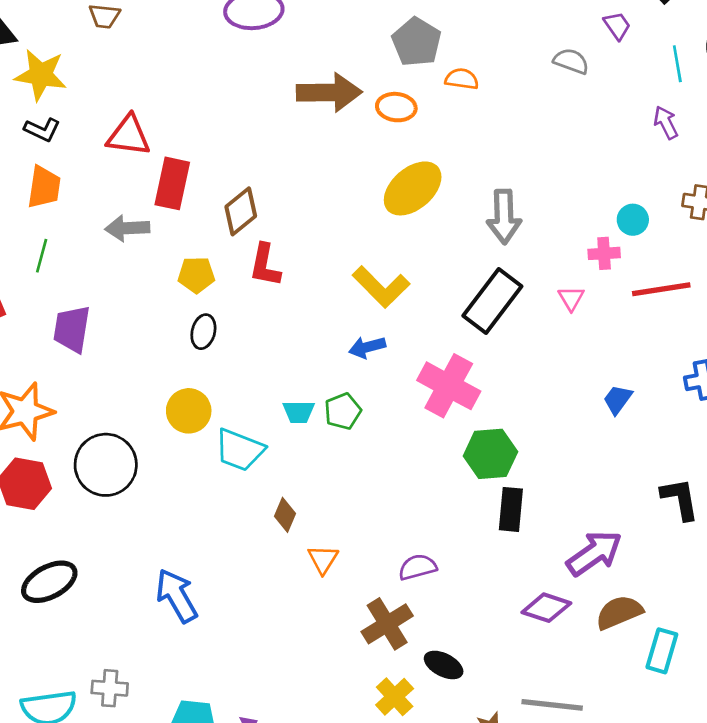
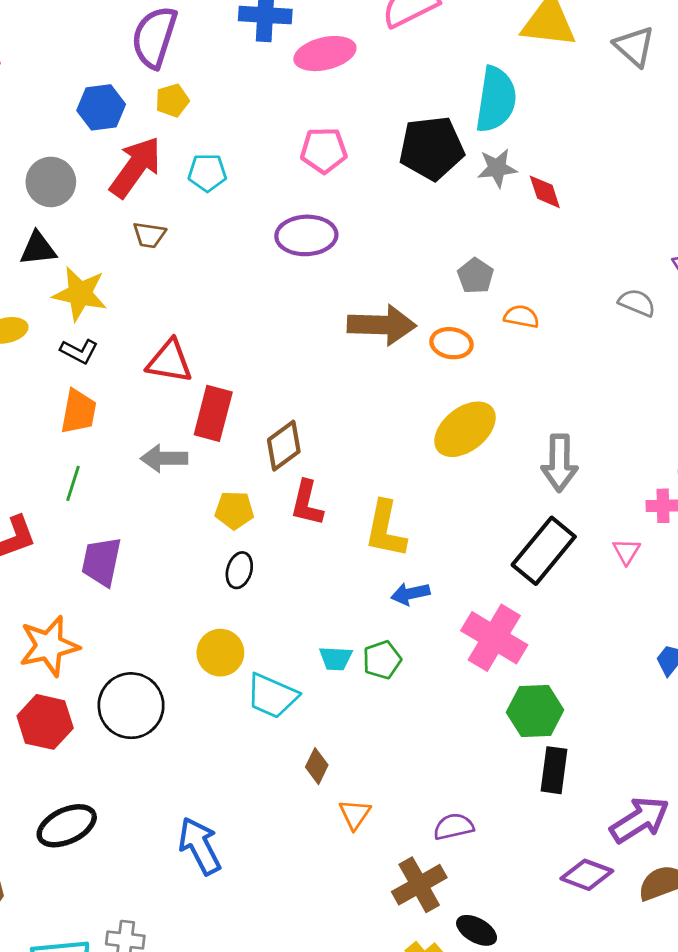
gray pentagon: (416, 42) -> (476, 276), size x0.7
yellow L-shape: (381, 287) -> (385, 529), moved, turned 54

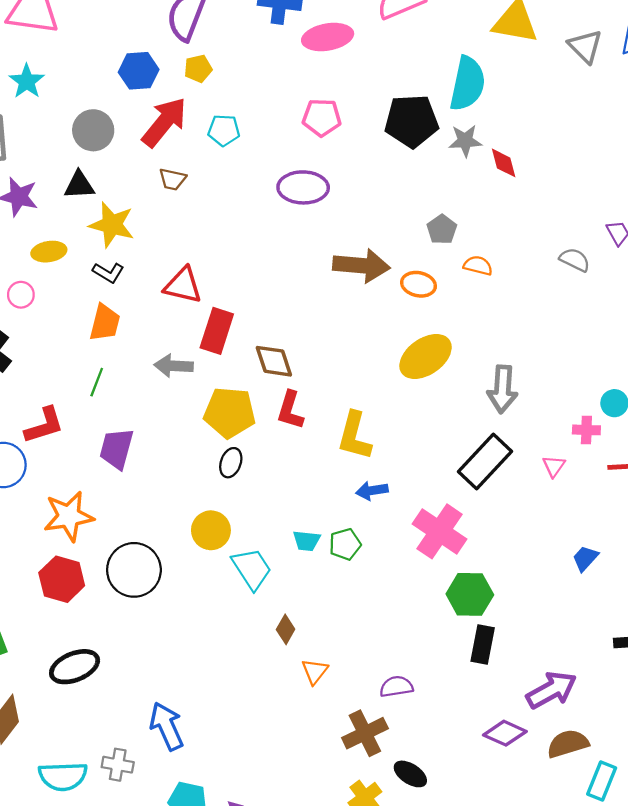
brown diamond: (284, 446) -> (274, 361), turned -75
yellow pentagon: (234, 510) -> (230, 412), size x1.6
cyan trapezoid: (272, 696) -> (252, 569), turned -150
blue arrow: (200, 846) -> (167, 726), moved

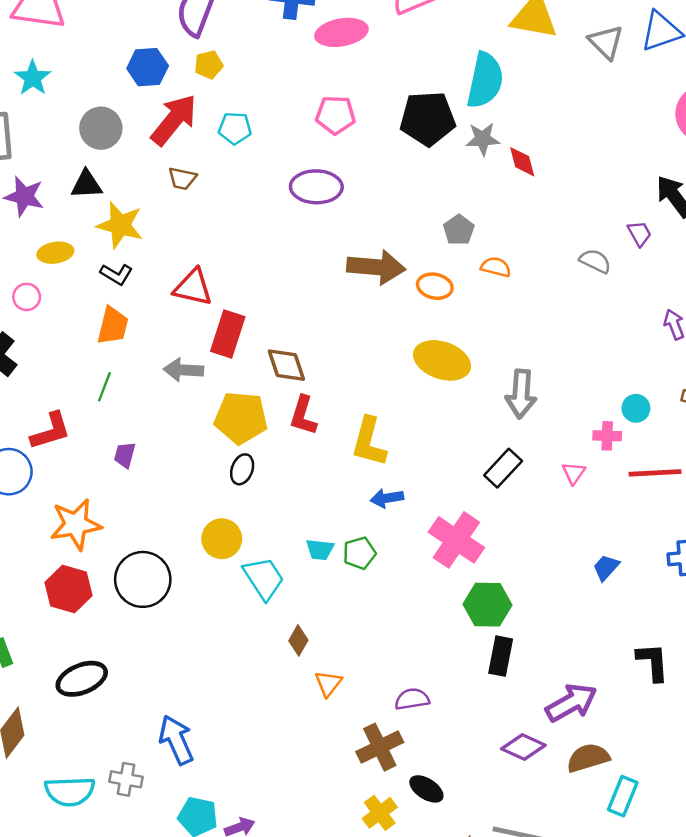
yellow ellipse: (426, 357) -> (442, 360), turned 54
purple trapezoid: (116, 449) -> (125, 455), size x0.6
black rectangle: (485, 461) -> (503, 468), size x0.7

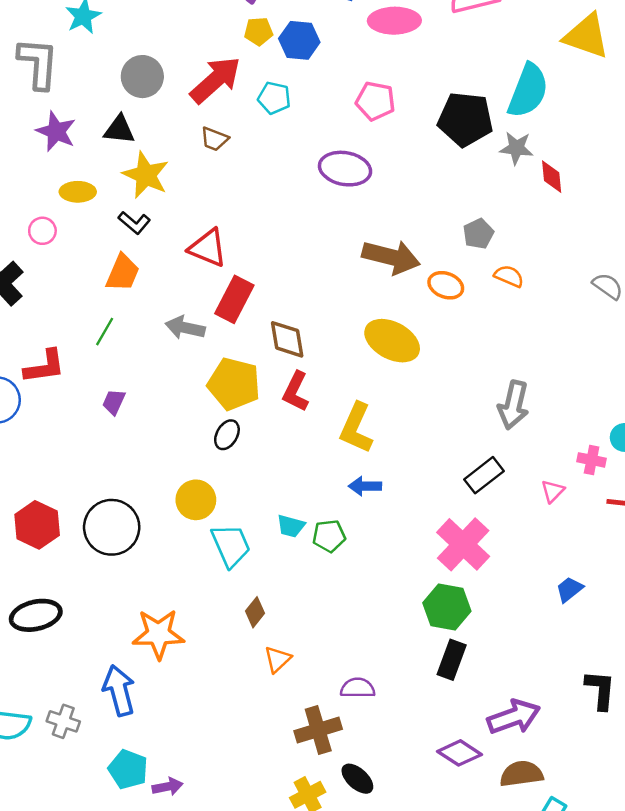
blue hexagon: (148, 67) -> (299, 40), moved
yellow ellipse: (442, 360) -> (392, 341), moved
orange star: (76, 524) -> (158, 634), moved
pink cross: (456, 540) -> (463, 544), moved

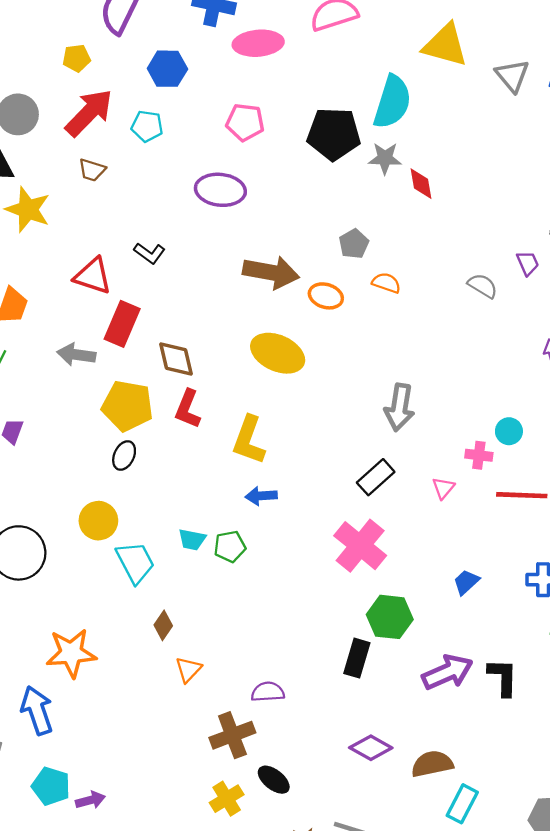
yellow pentagon: (258, 31) -> (77, 58), moved
black L-shape: (134, 223) -> (149, 253), moved
green hexagon: (447, 607) -> (390, 617), moved
purple arrow: (514, 717) -> (447, 672), moved

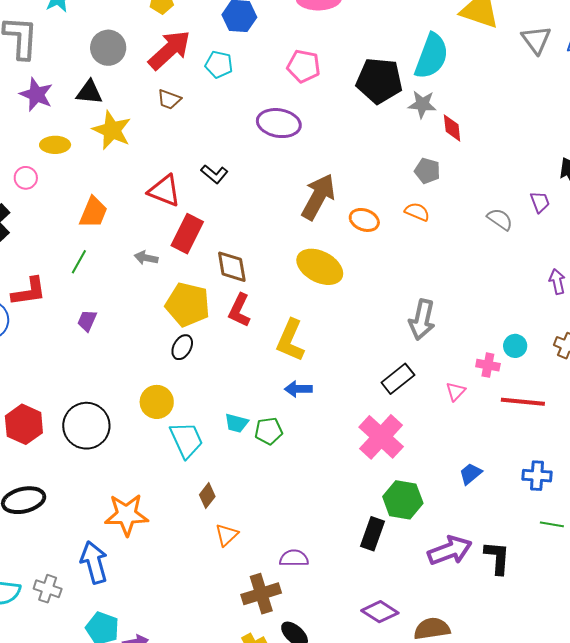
gray pentagon: (354, 244) -> (427, 171), moved, turned -30
brown arrow: (271, 272) -> (318, 197), turned -75
gray arrow: (76, 355) -> (146, 258), size x0.7

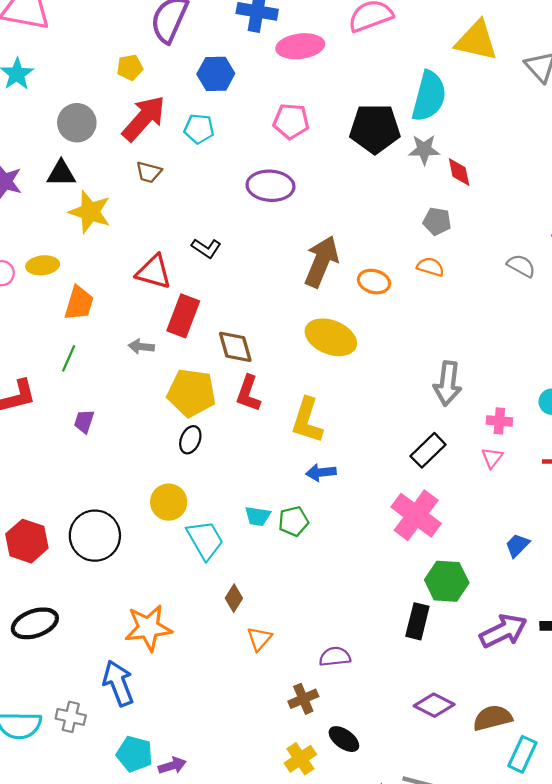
yellow ellipse: (55, 145) -> (43, 265), moved
pink cross: (488, 365) -> (499, 421), moved
brown cross: (261, 594) -> (303, 699), size x0.7

